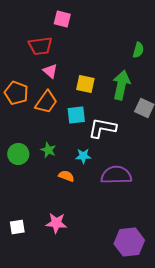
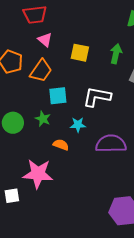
green arrow: (121, 85) -> (116, 54), size x0.7
cyan square: (76, 115) -> (58, 96), moved
pink star: (56, 223) -> (38, 174), moved, size x1.4

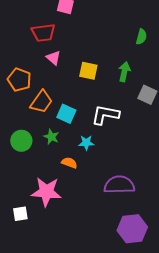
orange trapezoid: (41, 71) -> (41, 102), moved
cyan square: (58, 96) -> (66, 114), turned 30
purple semicircle: (111, 144) -> (119, 185), moved

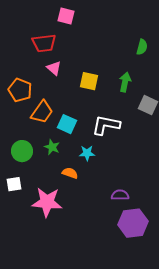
purple semicircle: (119, 185) -> (120, 195), size x0.6
white square: (20, 214) -> (14, 184), moved
purple hexagon: (132, 229) -> (133, 223), moved

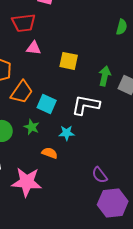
pink triangle: (54, 68) -> (34, 48), turned -35
green arrow: (125, 82) -> (105, 76), moved
purple semicircle: (120, 195) -> (100, 175), turned -126

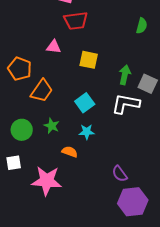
red trapezoid: (24, 23) -> (76, 21), moved
cyan square: (47, 104) -> (85, 103), moved, turned 30
white L-shape: (86, 105) -> (126, 104), moved

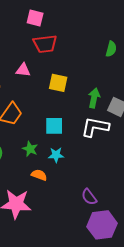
cyan square: (85, 103) -> (54, 126), turned 36
green star: (52, 126) -> (30, 149), moved

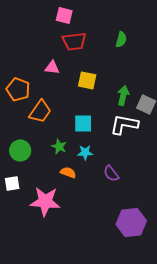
green semicircle: (111, 49) -> (121, 39), moved
purple semicircle: (89, 197) -> (111, 173), moved

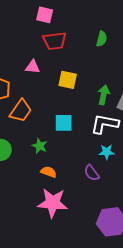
cyan star: (85, 152) -> (107, 152), moved
pink star: (45, 201) -> (53, 203), moved

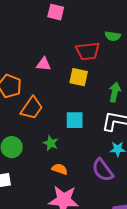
green semicircle: (102, 39) -> (113, 36), turned 84
red trapezoid: (55, 41) -> (88, 51), moved
purple semicircle: (92, 173) -> (103, 170), size x1.4

